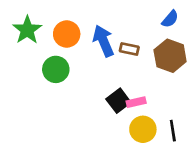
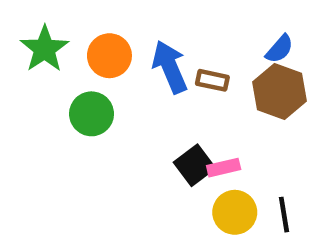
blue semicircle: (170, 19) -> (280, 49), moved

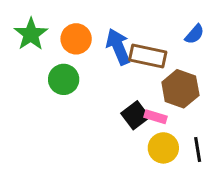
brown rectangle: (212, 80) -> (148, 56), size x1.6
brown hexagon: (280, 91) -> (180, 89), moved
pink rectangle: (224, 168) -> (156, 117), turned 30

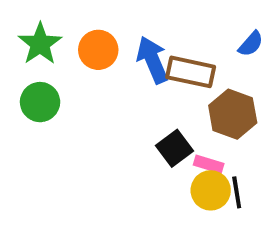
green circle: (64, 79) -> (40, 102), moved
pink rectangle: (156, 117) -> (209, 164), moved
black line: (198, 150) -> (237, 192), moved

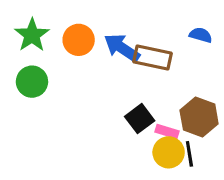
blue semicircle: (251, 44) -> (201, 35), turned -115
blue arrow: (152, 60) -> (122, 48), turned -33
brown hexagon: (233, 114) -> (199, 117), moved

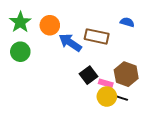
blue arrow: (122, 48) -> (70, 43), moved
black line: (189, 154) -> (120, 98), turned -63

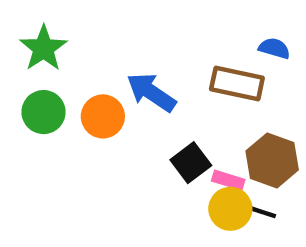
orange circle: (50, 25) -> (103, 116), moved
brown rectangle: (97, 36) -> (237, 83), moved

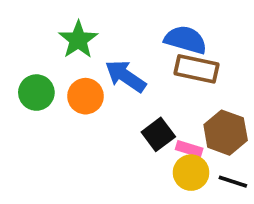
green star: (43, 48) -> (78, 40), moved
blue semicircle: (274, 48) -> (186, 40), moved, size x1.6
black line: (259, 211) -> (233, 182), moved

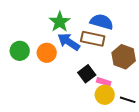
green star: (78, 40) -> (60, 22), moved
brown rectangle: (196, 69) -> (93, 39), moved
brown hexagon: (226, 133) -> (124, 57), moved

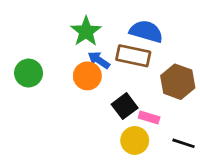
blue arrow: (69, 42) -> (99, 60), size x0.7
orange circle: (47, 53) -> (87, 76), moved
yellow circle: (105, 95) -> (135, 140), moved

